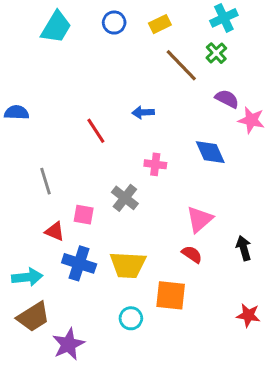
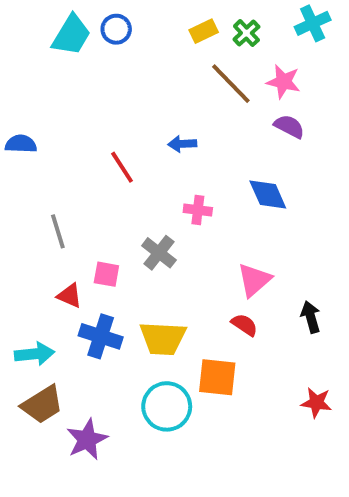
cyan cross: (224, 18) -> (313, 23), moved
blue circle: (114, 23) -> (116, 29), moved
green cross: (216, 53) -> (246, 33), moved
pink star: (251, 120) -> (283, 82), moved
cyan circle: (131, 318) -> (167, 406), size x1.6

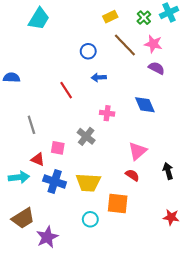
blue circle: (116, 29) -> (88, 51), moved
green cross: (246, 33) -> (144, 18), moved
cyan arrow: (34, 354) -> (19, 177), moved
cyan circle: (167, 406) -> (90, 219), size x0.6

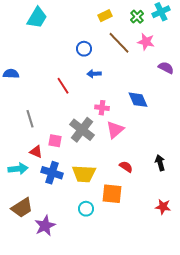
purple semicircle: (156, 68) -> (166, 68), moved
gray cross: (86, 136) -> (82, 130), size x1.4
pink triangle: (138, 151) -> (115, 130), moved

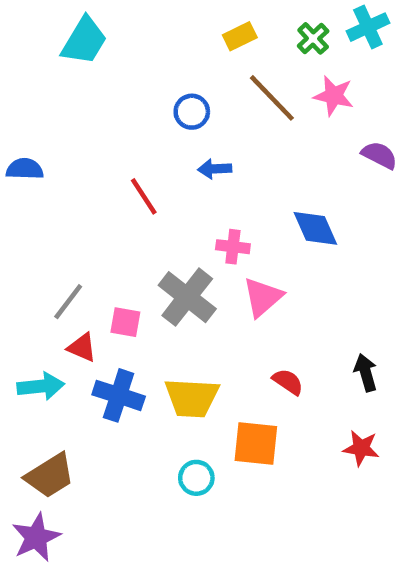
gray line: (30, 119) -> (68, 302), moved, turned 54
red star: (163, 207) -> (361, 448), moved
purple star: (45, 226) -> (36, 537), moved

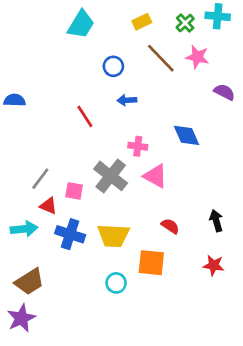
cyan cross: (368, 27) -> (218, 16), turned 30
cyan trapezoid: (84, 41) -> (81, 24), moved
pink triangle: (263, 297) -> (155, 176), turned -50

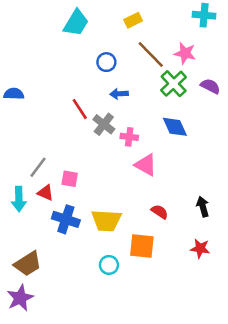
green cross: (185, 23) -> (174, 84), moved, size x1.5
gray cross: (111, 176) -> (104, 124), moved, size x0.7
cyan arrow: (24, 229) -> (19, 199), moved, turned 95

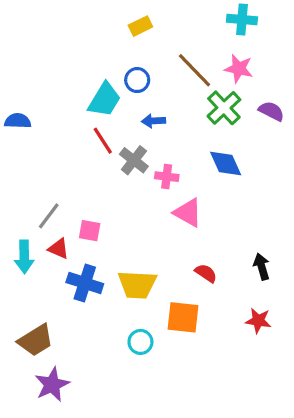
cyan cross: (204, 15) -> (242, 19), moved
yellow rectangle: (133, 20) -> (140, 26), moved
cyan trapezoid: (76, 23) -> (104, 100), moved
purple star: (20, 298) -> (52, 384), moved

